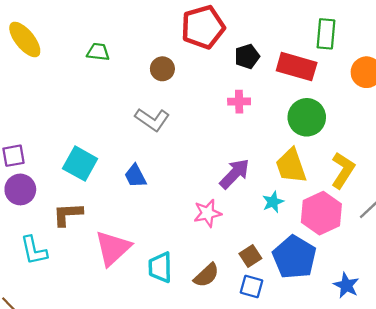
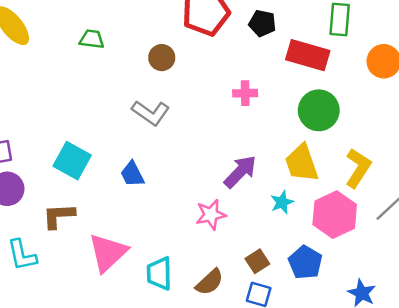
black pentagon: (247, 56) -> (262, 23), moved, turned 30
blue pentagon: (294, 257) -> (305, 262), size x0.7

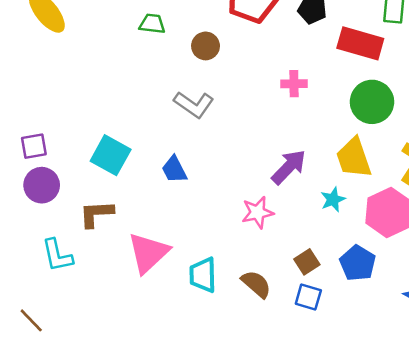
green trapezoid: (92, 39) -> (152, 24), moved
brown semicircle: (210, 282) -> (256, 284), turned -96

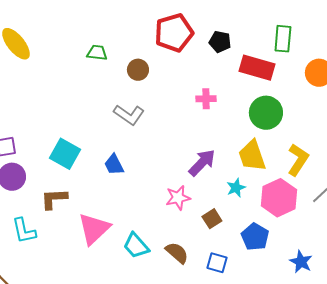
brown square: (307, 262) -> (212, 219), moved
cyan trapezoid: (203, 275) -> (136, 246), turned -40

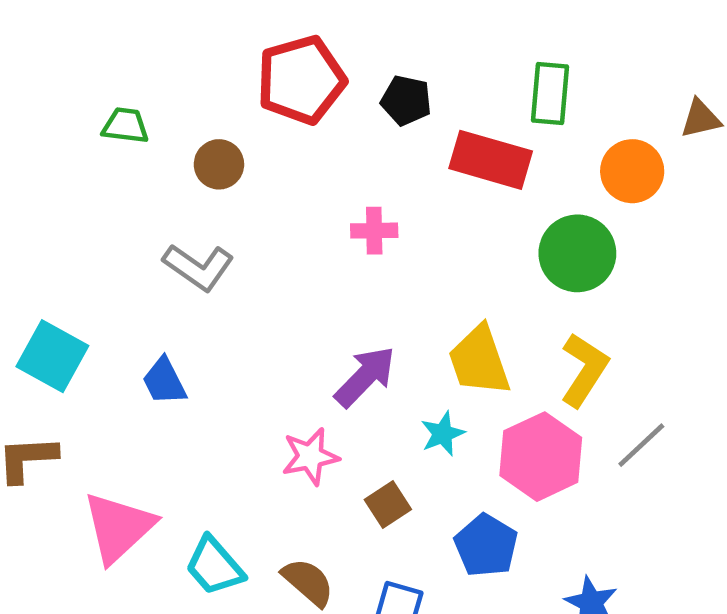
green circle: (266, 113) -> (577, 253), moved

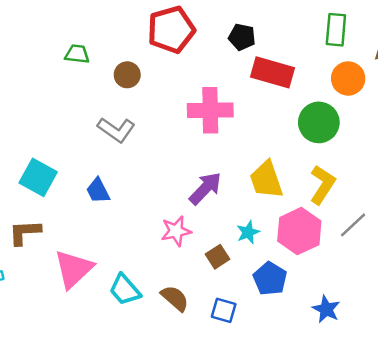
green rectangle: (550, 94) -> (336, 30), moved
black pentagon: (406, 100) -> (242, 37), moved
pink cross: (374, 231) -> (210, 110), size x1.8
cyan star: (443, 434) -> (248, 232), moved

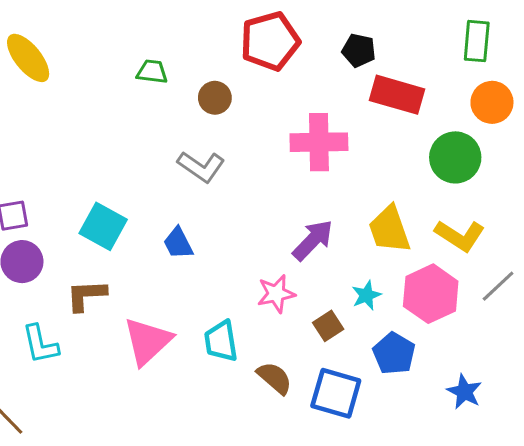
yellow L-shape: (323, 185) -> (460, 236), turned 90
cyan trapezoid: (125, 290) -> (221, 341), moved, turned 32
blue square: (224, 310) -> (336, 393), size x1.6

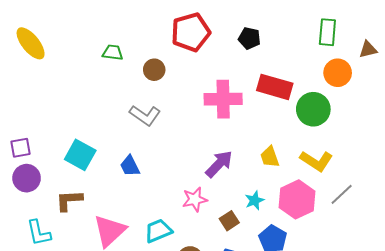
red rectangle: (397, 95) -> (275, 87), moved
yellow trapezoid: (389, 229) -> (270, 157), size x0.7
cyan trapezoid: (221, 341) -> (158, 231), turned 76

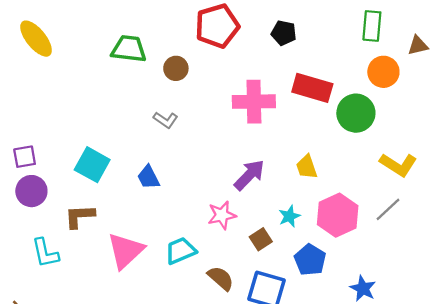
green trapezoid: (113, 52) -> (129, 49), size x1.5
gray L-shape: (145, 115) -> (166, 120), size x0.7
yellow L-shape: (316, 161) -> (398, 165), moved

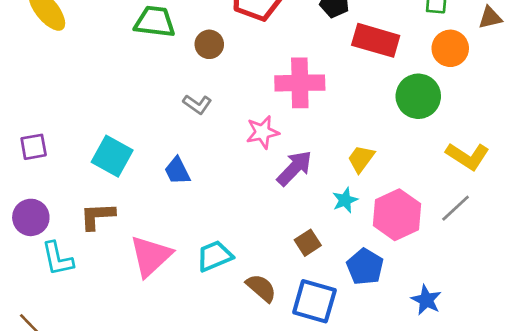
red rectangle: (312, 88) -> (376, 40), moved
yellow trapezoid: (307, 167) -> (361, 159), turned 55
purple circle: (31, 191) -> (31, 217), moved
pink star: (222, 215) -> (263, 132), moved
cyan star: (289, 216) -> (345, 200), moved

